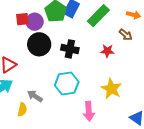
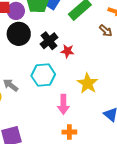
black cross: (70, 49) -> (49, 41), turned 36
red star: (107, 51) -> (67, 51), moved

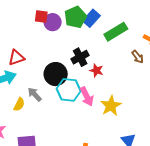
black circle: (19, 34) -> (56, 74), moved
pink arrow: (63, 104) -> (87, 96), moved, turned -36

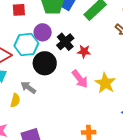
purple circle: (53, 22) -> (43, 32), moved
cyan hexagon: (69, 90) -> (26, 44), moved

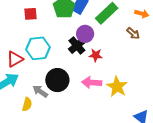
purple circle: (43, 32) -> (85, 34), moved
black circle: (45, 63) -> (57, 80), moved
pink arrow: (80, 79) -> (92, 83), turned 132

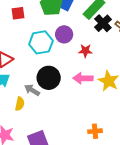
purple circle: (85, 34) -> (64, 34), moved
black cross: (77, 46) -> (103, 23), moved
cyan hexagon: (38, 48) -> (41, 42), moved

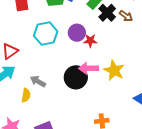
purple circle: (64, 34) -> (77, 33), moved
black circle: (49, 78) -> (76, 77), moved

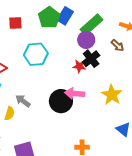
black cross: (107, 13) -> (91, 59), moved
purple circle: (77, 33) -> (86, 40), moved
yellow star: (114, 70) -> (112, 95), moved

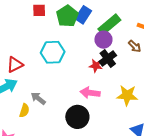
red square: (15, 23) -> (39, 10), moved
yellow star: (112, 95) -> (127, 95), turned -30
black circle: (61, 101) -> (77, 117), moved

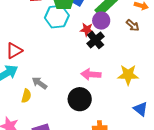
cyan hexagon: (53, 52) -> (57, 17), moved
black cross: (108, 59) -> (96, 40), moved
red star: (96, 66) -> (87, 30), moved

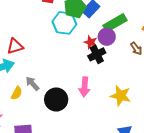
pink arrow: (91, 74) -> (85, 87), turned -102
black circle: (80, 99) -> (56, 100), moved

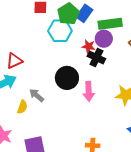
green rectangle: (115, 23) -> (110, 24), turned 30
black cross: (97, 54) -> (96, 58), turned -30
black circle: (56, 100) -> (67, 78), moved

